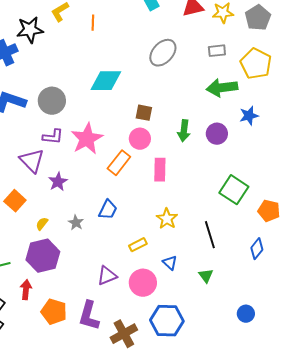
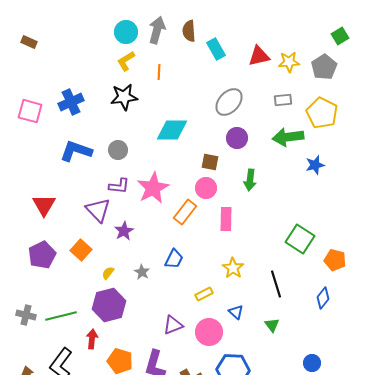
black star: (30, 30) -> (124, 97), moved
gray circle: (52, 101) -> (118, 150), size x0.7
purple circle: (217, 134) -> (237, 138), moved

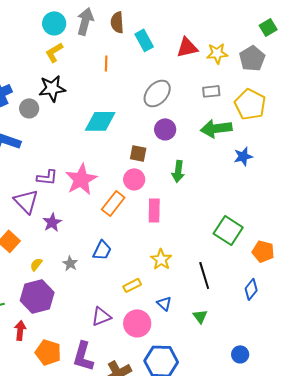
orange line: (159, 72) -> (106, 63), moved
gray circle: (118, 150) -> (29, 108), moved

